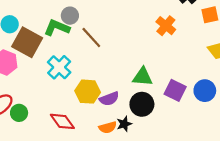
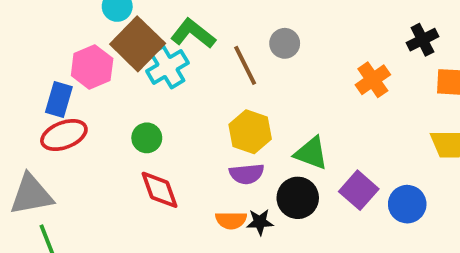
gray circle: (70, 16) -> (285, 43), moved
cyan cross: (59, 67) -> (167, 67), moved
yellow hexagon: (88, 92) -> (250, 132), moved
green circle: (19, 113) -> (147, 138), moved

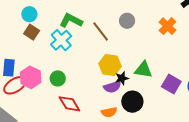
gray circle: (285, 43) -> (127, 21), moved
brown square: (138, 44) -> (32, 32), moved, size x0.6
pink hexagon: (92, 67) -> (31, 77), moved
black circle: (298, 198) -> (132, 102), moved
black star: (260, 222) -> (122, 78), moved

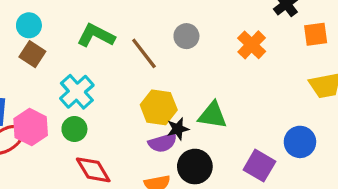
cyan cross: (61, 40) -> (77, 92), moved
purple square: (171, 84) -> (259, 166), moved

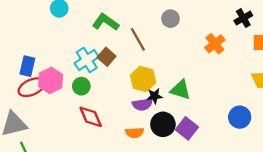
gray circle: (186, 36) -> (170, 19), moved
brown square: (32, 54) -> (107, 57), moved
purple square: (259, 166) -> (187, 128), moved

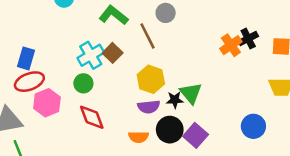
black cross: (243, 18) -> (248, 39), moved
gray circle: (170, 19) -> (166, 13), moved
pink hexagon: (51, 80) -> (47, 103), moved
green triangle: (180, 90) -> (191, 93), turned 30
black star: (155, 96) -> (175, 100), moved

